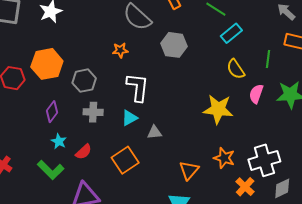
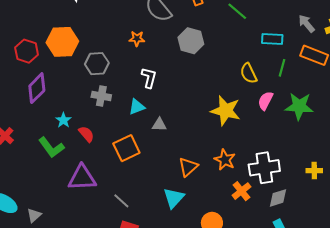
cyan rectangle: (231, 33) -> (272, 39), moved, turned 35
white L-shape: (138, 87) -> (149, 78), size x0.7
purple diamond: (52, 112) -> (37, 88), moved, size x1.4
red semicircle: (84, 152) -> (86, 134), turned -96

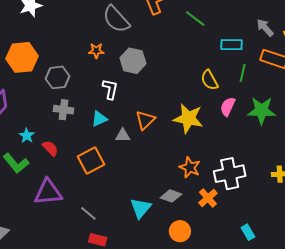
gray hexagon: (191, 41) -> (133, 61), moved
orange triangle: (188, 167) -> (145, 120), moved
gray diamond: (278, 198) -> (171, 196), moved, turned 40

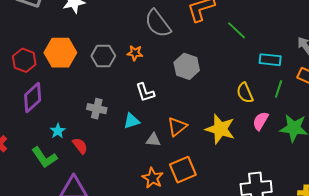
gray hexagon: (133, 61) -> (187, 66), moved
gray hexagon: (57, 77) -> (103, 56), moved
white L-shape: (110, 89) -> (145, 92), turned 145
orange square: (91, 161) -> (183, 170), moved
orange star: (190, 167) -> (153, 178), moved

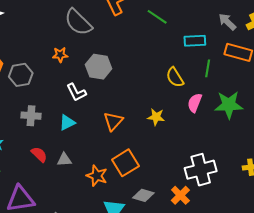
gray hexagon: (103, 56) -> (21, 75), moved
gray hexagon: (187, 66) -> (99, 67), moved
yellow star: (220, 129) -> (156, 117), size x0.6
gray triangle: (153, 140) -> (64, 160), moved
red semicircle: (80, 146) -> (39, 154), moved

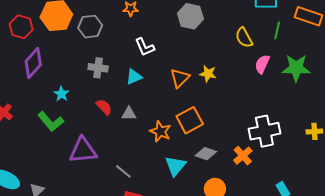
gray hexagon: (99, 67) -> (190, 16), moved
yellow star: (156, 117) -> (208, 74), moved

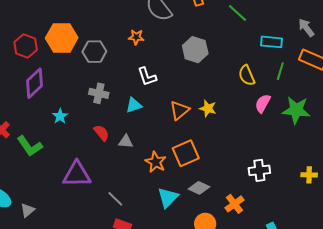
green L-shape: (51, 122) -> (30, 146), moved
white cross: (264, 131) -> (259, 170), size x0.7
orange cross: (243, 156) -> (235, 204), moved

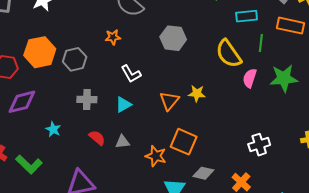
yellow semicircle: (247, 75) -> (229, 54), size x1.4
purple diamond: (35, 83) -> (22, 102), turned 40
orange square: (186, 153) -> (184, 142), turned -32

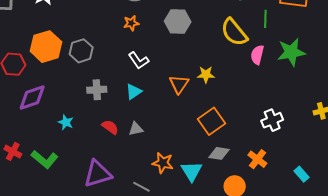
orange star: (113, 37) -> (131, 23), moved
orange square: (184, 142) -> (212, 121), moved, turned 36
orange star: (156, 156) -> (163, 163), moved

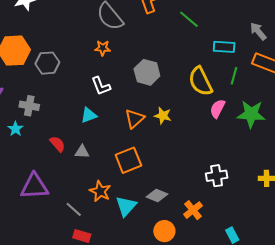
gray hexagon: (178, 21) -> (147, 72), moved
gray cross: (97, 90) -> (29, 106), moved
orange square: (212, 121) -> (128, 160), moved

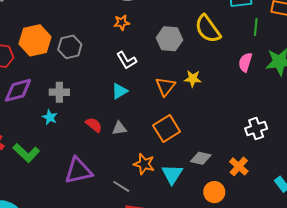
yellow semicircle: (200, 81) -> (208, 29), moved

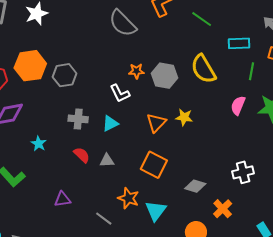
orange star: (122, 23) -> (136, 71), moved
gray cross: (59, 92) -> (78, 119), moved
orange square: (167, 129) -> (154, 165), turned -36
gray diamond: (201, 158) -> (195, 186), moved
purple triangle: (78, 171) -> (62, 199), size x0.6

